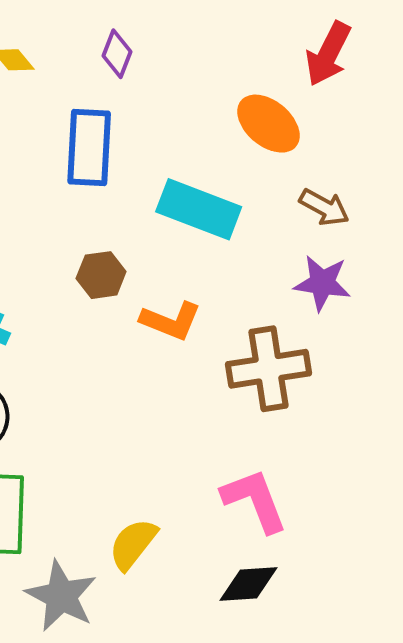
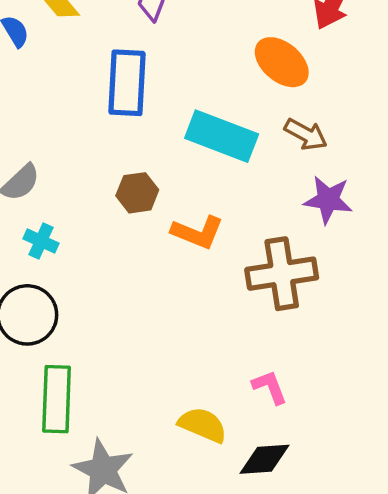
brown arrow: (324, 207) -> (306, 134), moved
pink L-shape: (255, 500) -> (270, 387), size x0.6
yellow semicircle: (133, 544) -> (203, 425), moved, turned 75

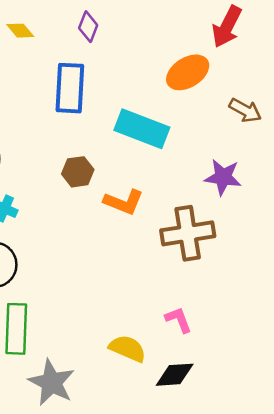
orange ellipse: (282, 62) -> (188, 72), turned -72
brown arrow: (306, 134) -> (245, 110), moved

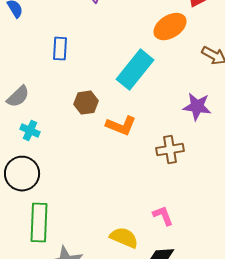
blue rectangle: (70, 88) -> (60, 49), moved, size x0.6
cyan rectangle: (142, 129) -> (135, 70), turned -72
brown cross: (188, 233) -> (170, 150), size x0.7

